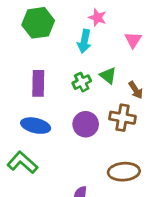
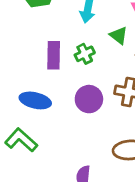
green triangle: (108, 75) -> (119, 35), moved
purple rectangle: (38, 83) -> (54, 55), moved

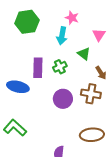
blue ellipse: (35, 100) -> (18, 87), moved

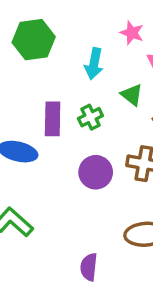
pink star: (72, 18) -> (132, 33), moved

